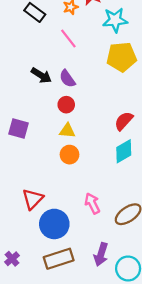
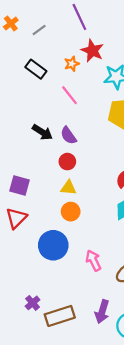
red triangle: (33, 199) -> (16, 218), moved
blue circle: (54, 224) -> (53, 245), moved
purple cross: (12, 259) -> (33, 303), moved

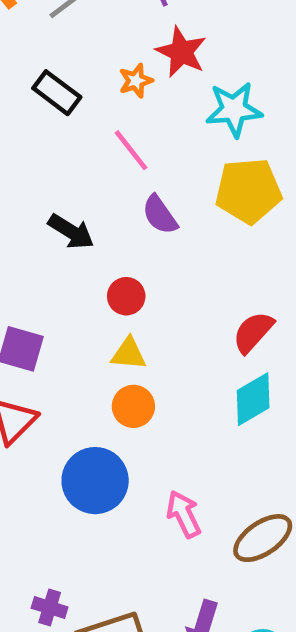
purple semicircle: (68, 135) -> (160, 215), moved
purple cross: (33, 303) -> (50, 608), turned -32

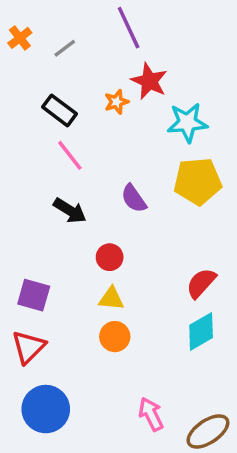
pink line: (131, 150) -> (70, 155), moved
blue circle: (95, 481) -> (46, 409), moved

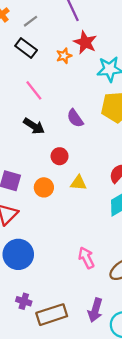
black rectangle: (60, 110) -> (26, 48), moved
yellow triangle: (111, 299) -> (78, 183), moved
orange circle: (115, 337) -> (44, 187), moved

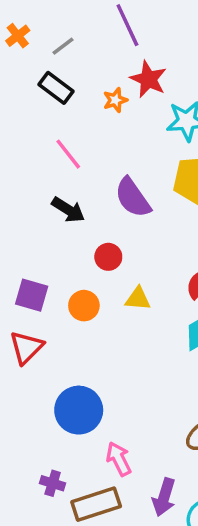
purple semicircle: (75, 118) -> (133, 198), size x1.4
blue circle: (18, 254) -> (79, 410), moved
pink arrow: (86, 258) -> (119, 459), moved

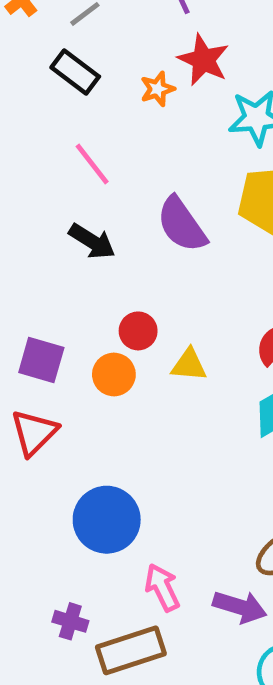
red circle: (108, 257) -> (138, 331), moved
purple arrow: (164, 497) -> (240, 607), moved, turned -90

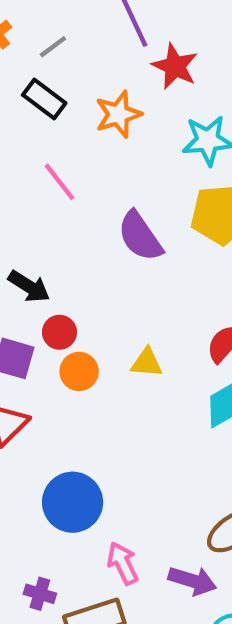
red star: (203, 60) -> (175, 66), moved
orange star: (157, 89) -> (118, 114), size x1.5
black arrow: (92, 241) -> (29, 286), moved
red circle: (138, 331) -> (59, 332), moved

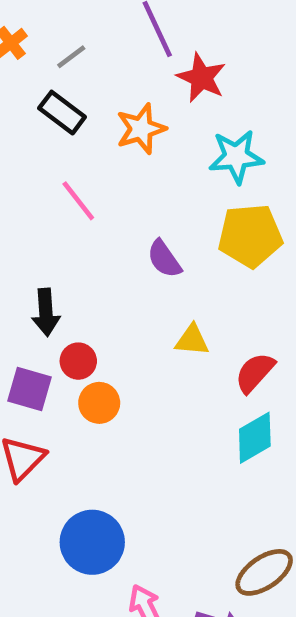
purple semicircle: (140, 236) -> (164, 259), size x0.7
black arrow: (29, 286) -> (46, 312), turned 54
yellow triangle: (147, 363) -> (192, 340), moved

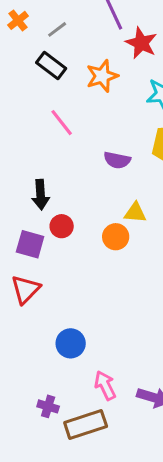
purple semicircle: (164, 259) -> (117, 160), turned -44
orange circle: (99, 403) -> (116, 237), moved
blue circle: (92, 542) -> (71, 343), size x0.7

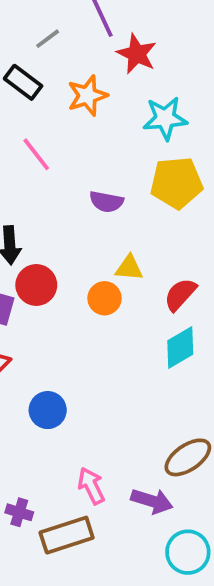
gray line: (57, 29) -> (48, 39), moved
red circle: (62, 226) -> (36, 285), size x1.4
blue circle: (71, 343) -> (48, 410), moved

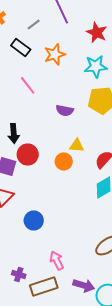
red star: (137, 54) -> (97, 32), moved
purple arrow: (152, 501) -> (84, 285), moved

